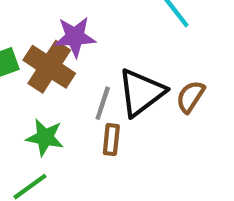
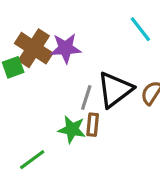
brown cross: (49, 67) -> (34, 48), moved
green star: (45, 137) -> (72, 129), moved

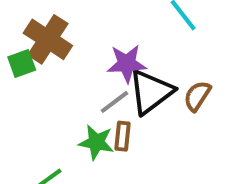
purple star: (66, 48) -> (127, 64), moved
gray line: (86, 98) -> (115, 102), turned 35

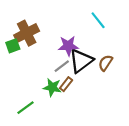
brown cross: (48, 39) -> (27, 33), turned 30
brown rectangle: (123, 136) -> (66, 84), turned 32

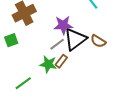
green square: (13, 46) -> (11, 40), moved
brown semicircle: (105, 63) -> (98, 41), turned -91

